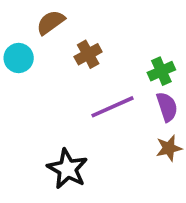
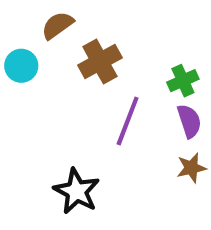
brown cross: (88, 54) -> (100, 61), size x1.4
purple line: (113, 107) -> (128, 121), turned -45

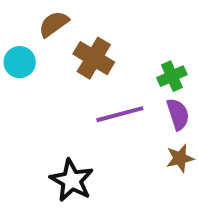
brown cross: (100, 61) -> (94, 58), turned -30
purple line: (128, 121) -> (120, 114), turned 54

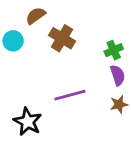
purple line: (120, 114) -> (70, 95), moved
black star: (72, 180) -> (28, 122), moved

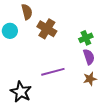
brown semicircle: (36, 16) -> (27, 12), turned 112

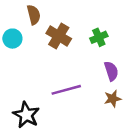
green cross: (86, 38) -> (99, 37), moved

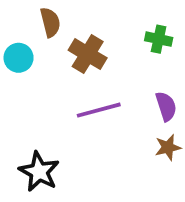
green cross: (99, 37) -> (159, 39), moved, turned 36
purple line: (66, 90) -> (99, 110), moved

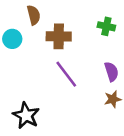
brown cross: (88, 54) -> (59, 36), turned -30
purple line: (99, 110) -> (66, 74), turned 68

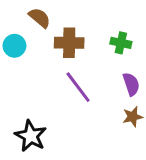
brown semicircle: (34, 15) -> (40, 18), turned -36
green cross: (106, 26) -> (121, 43), moved

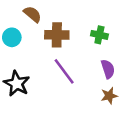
black star: (31, 136) -> (17, 84), moved

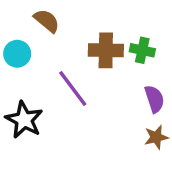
brown cross: (57, 35) -> (106, 50), moved
purple line: (64, 71) -> (73, 89), moved

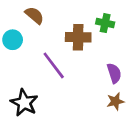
green cross: (142, 50) -> (105, 23), moved
black star: (24, 120) -> (24, 103), moved

